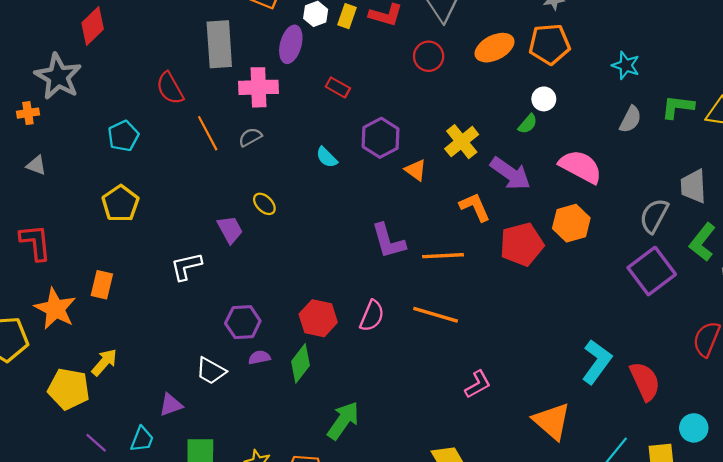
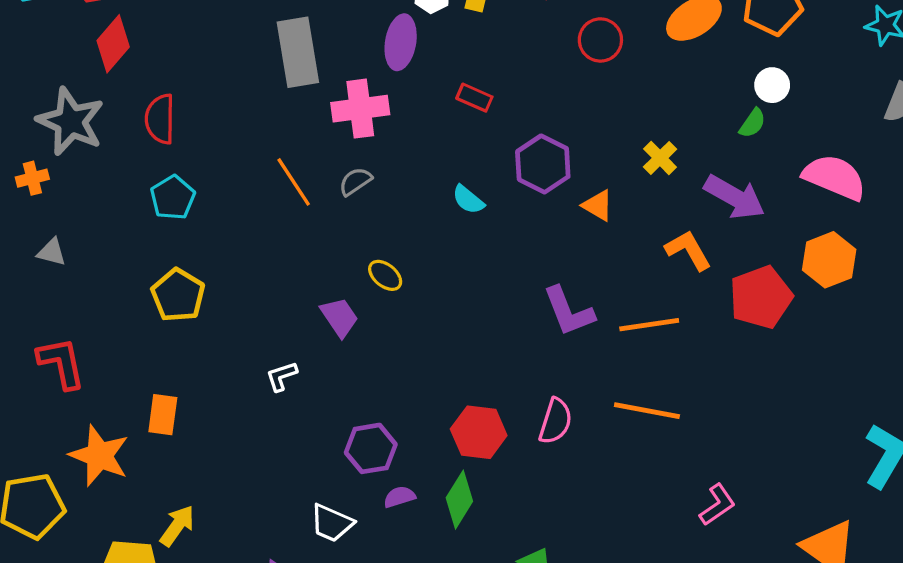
red semicircle: (170, 88) -> (160, 119), moved, turned 36
yellow cross: (462, 142) -> (660, 158), size x0.7
white L-shape: (186, 266) -> (282, 376), size x0.7

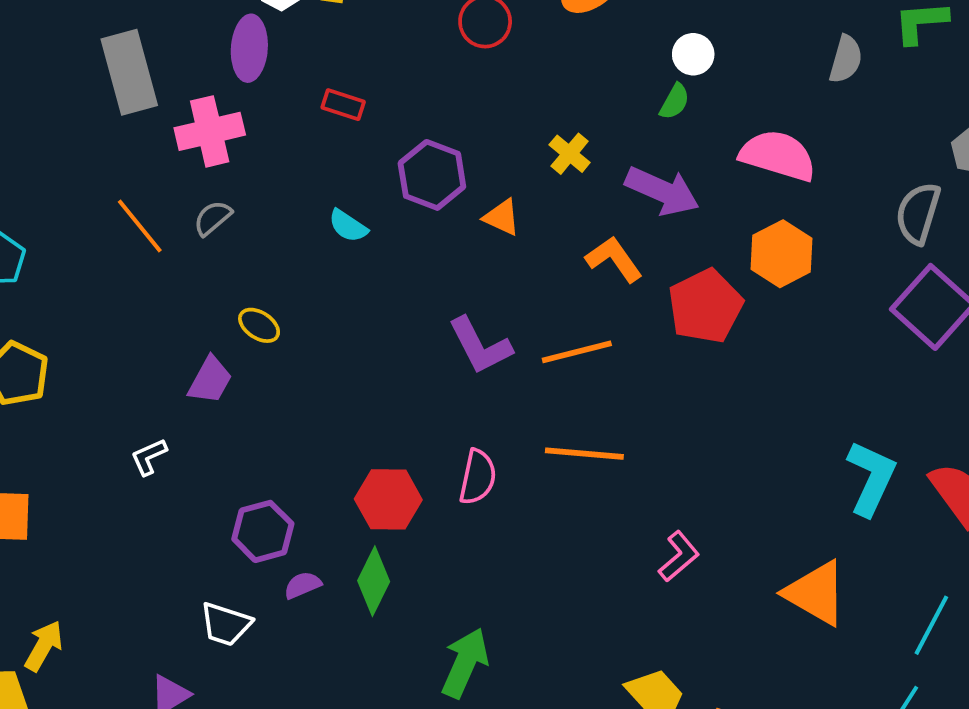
purple trapezoid: (339, 317) -> (210, 380), turned 69

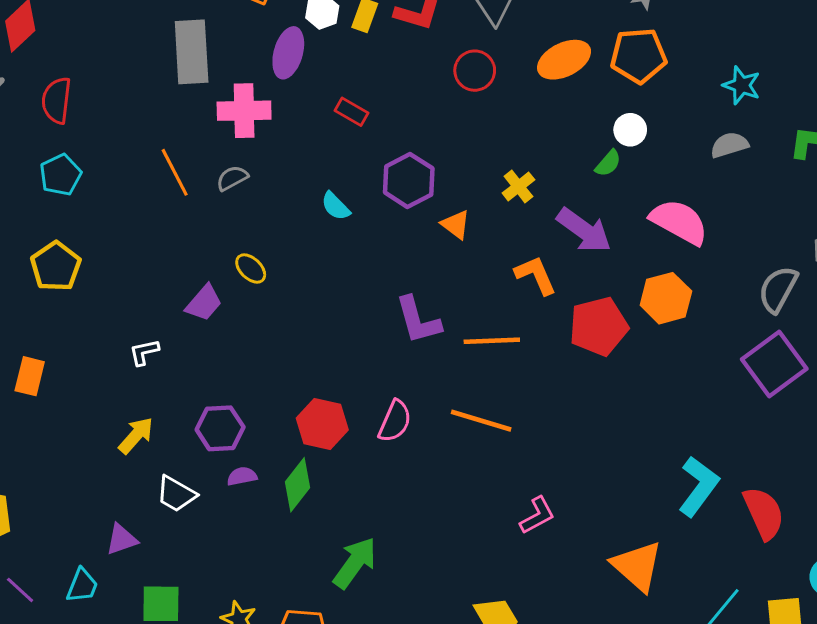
gray semicircle: (846, 59) -> (729, 145), moved, turned -135
yellow arrow: (44, 646) -> (136, 435), moved

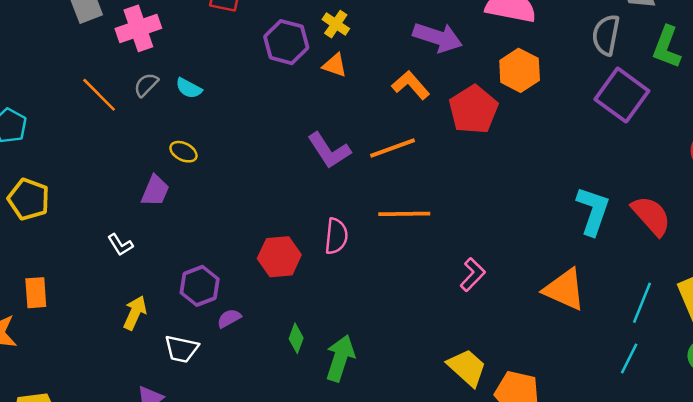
yellow cross: (518, 186) -> (336, 24), moved
cyan semicircle: (336, 206) -> (189, 88), moved
white L-shape: (144, 352) -> (120, 245), turned -92
green diamond: (298, 485) -> (296, 338), moved, size x0.7

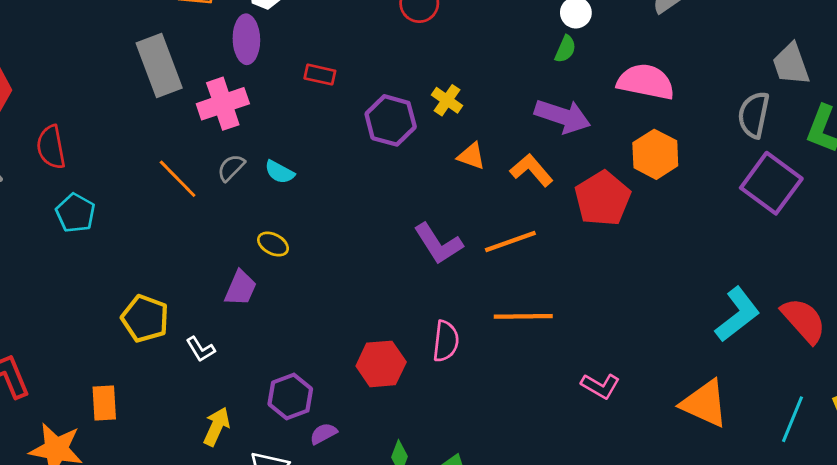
orange triangle: (335, 65) -> (471, 156), moved
yellow pentagon: (29, 199) -> (145, 318), moved
cyan L-shape: (593, 211) -> (737, 314), turned 33
pink L-shape: (473, 275) -> (600, 386), turned 76

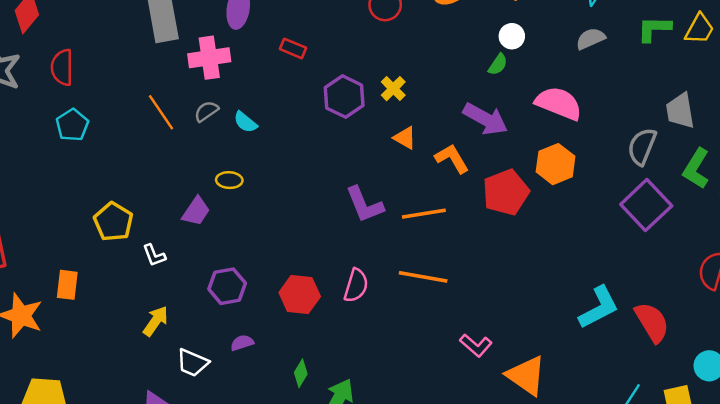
yellow ellipse: (273, 244) -> (229, 180), turned -35
purple hexagon: (290, 397) -> (227, 286), moved
orange triangle: (705, 403) -> (526, 376), moved

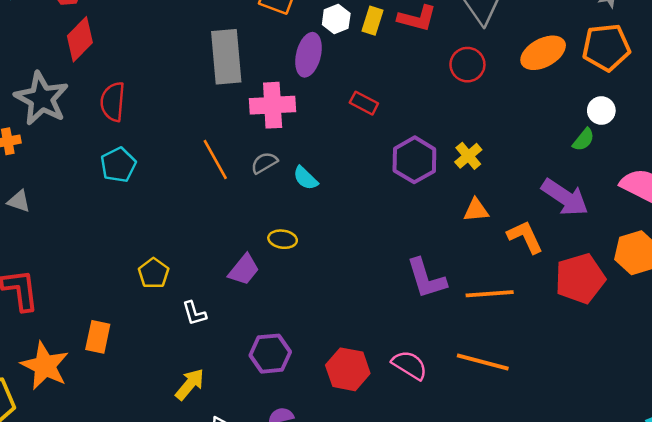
orange triangle: (405, 138) -> (476, 210), turned -40
yellow pentagon: (113, 222) -> (154, 273), size x0.7
pink semicircle: (356, 285) -> (410, 365), turned -80

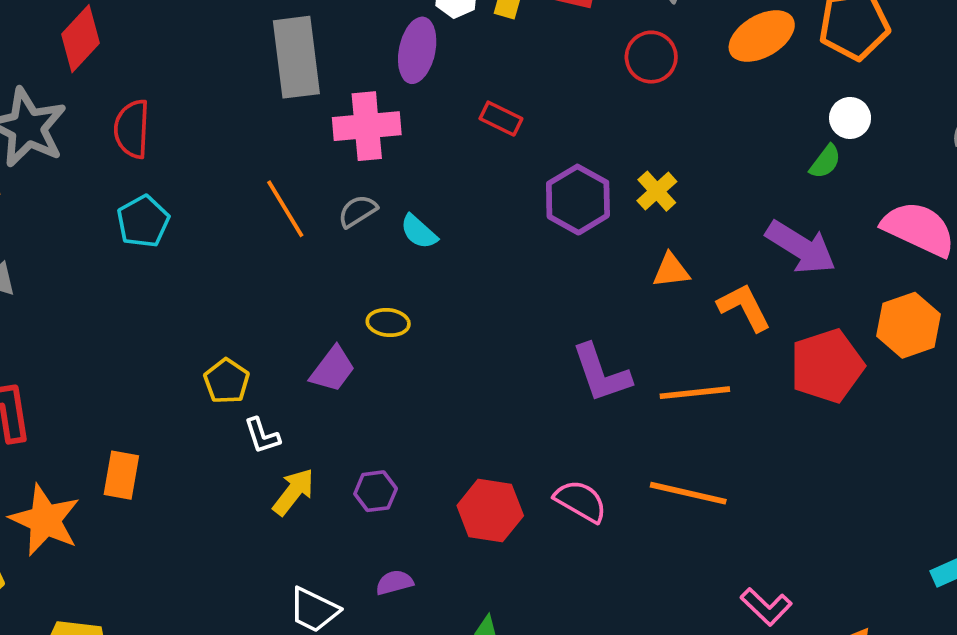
yellow pentagon: (154, 273) -> (227, 381), moved
purple hexagon: (270, 354) -> (376, 491), size x0.7
yellow arrow: (190, 384) -> (293, 492), moved

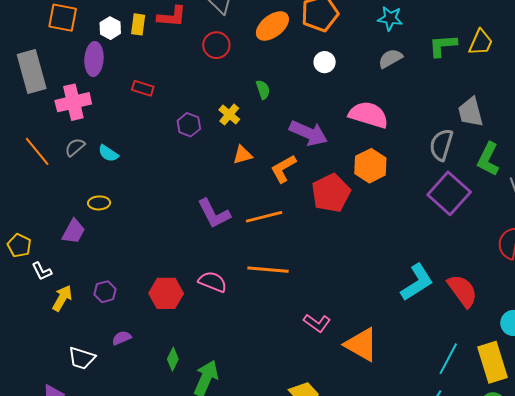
green semicircle: (825, 162) -> (263, 90), moved, turned -48
purple hexagon: (578, 200) -> (189, 125), size x0.7
orange L-shape: (744, 307) -> (283, 169), turned -84

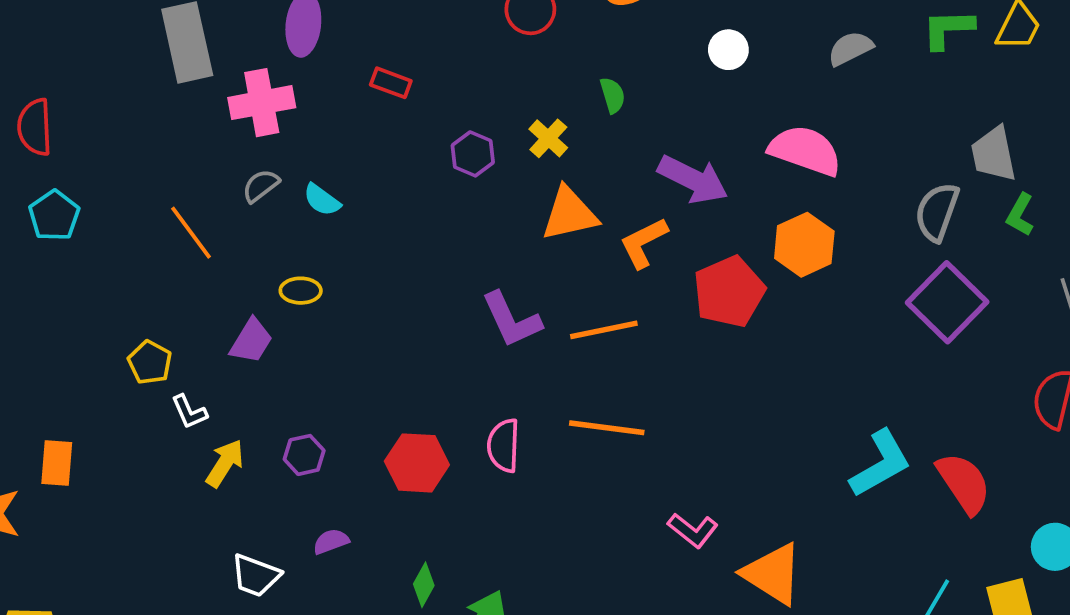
orange line: (37, 151) -> (191, 233), moved
orange triangle: (243, 155) -> (569, 214), size x1.6
green L-shape: (488, 159) -> (1020, 215), moved, size x0.7
pink semicircle: (213, 282) -> (504, 445), turned -112

